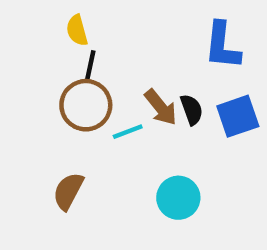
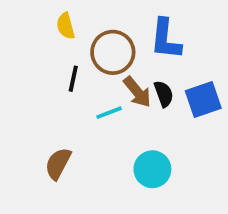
blue L-shape: (222, 46) -> (166, 39), moved
black line: (90, 66) -> (73, 79), moved
brown circle: (86, 105) -> (113, 52), moved

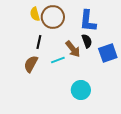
brown circle: (113, 52) -> (53, 17), moved
black semicircle: (164, 94) -> (87, 41), moved
brown semicircle: (58, 164) -> (31, 64), moved

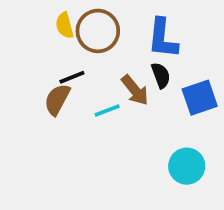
black line: (39, 42) -> (72, 77), turned 56
brown semicircle: (31, 64) -> (57, 99), moved
cyan circle: (81, 90) -> (187, 166), moved

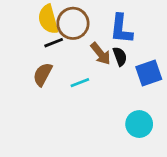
yellow semicircle: (65, 25) -> (48, 19), size x1.5
black line: (72, 77) -> (54, 43), moved
brown arrow: (135, 90) -> (101, 54), moved

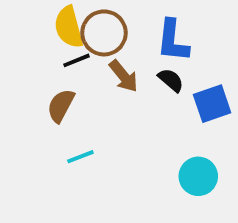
brown arrow: (101, 54) -> (124, 76), moved
black semicircle: (120, 56) -> (171, 80), turned -30
cyan line: (80, 83) -> (80, 157), moved

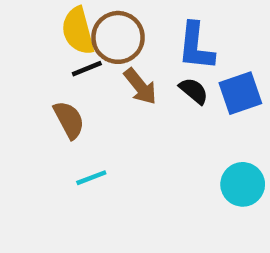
blue square: (212, 104) -> (240, 93), moved
brown semicircle: (61, 106) -> (69, 120), turned 124
cyan circle: (198, 176) -> (243, 184), moved

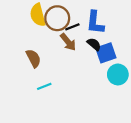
black line: (87, 69) -> (72, 27), moved
blue square: (240, 93) -> (106, 53), moved
cyan circle: (243, 184) -> (118, 74), moved

